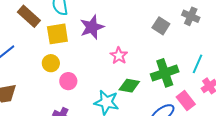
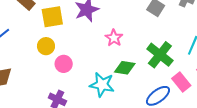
green cross: (165, 73) -> (160, 55), turned -32

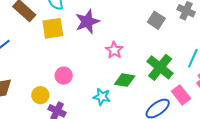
yellow circle: (46, 46) -> (40, 95), moved
cyan star: (102, 85) -> (102, 97), size x0.7

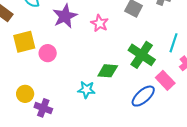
yellow square: (53, 28) -> (24, 42), moved
pink star: (114, 50) -> (100, 23), moved
pink circle: (64, 76) -> (48, 53), moved

